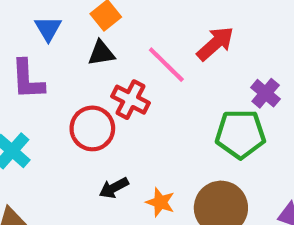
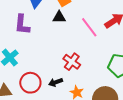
red cross: (131, 100) -> (72, 62), moved
red circle: (92, 128) -> (30, 83), moved

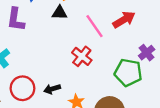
red cross: (72, 62) -> (82, 56), moved

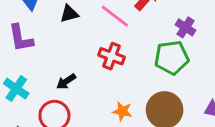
black arrow: (52, 89) -> (66, 81), moved

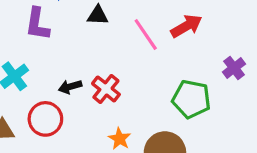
purple cross: (186, 27) -> (234, 68), moved
red cross: (112, 56) -> (106, 89), moved

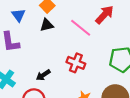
red cross: (106, 89) -> (76, 63), moved

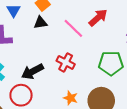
black arrow: (43, 75) -> (32, 71), size x1.5

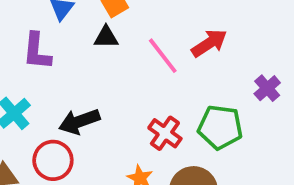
red cross: (66, 62) -> (165, 133), moved

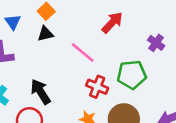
pink line: (163, 56) -> (83, 53), moved
black arrow: (79, 121) -> (41, 92), turned 90

